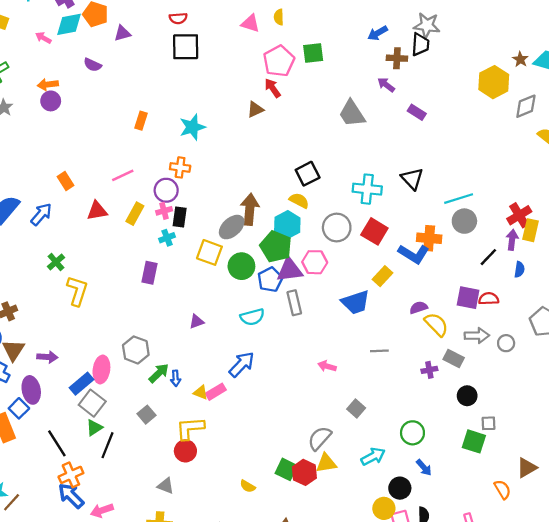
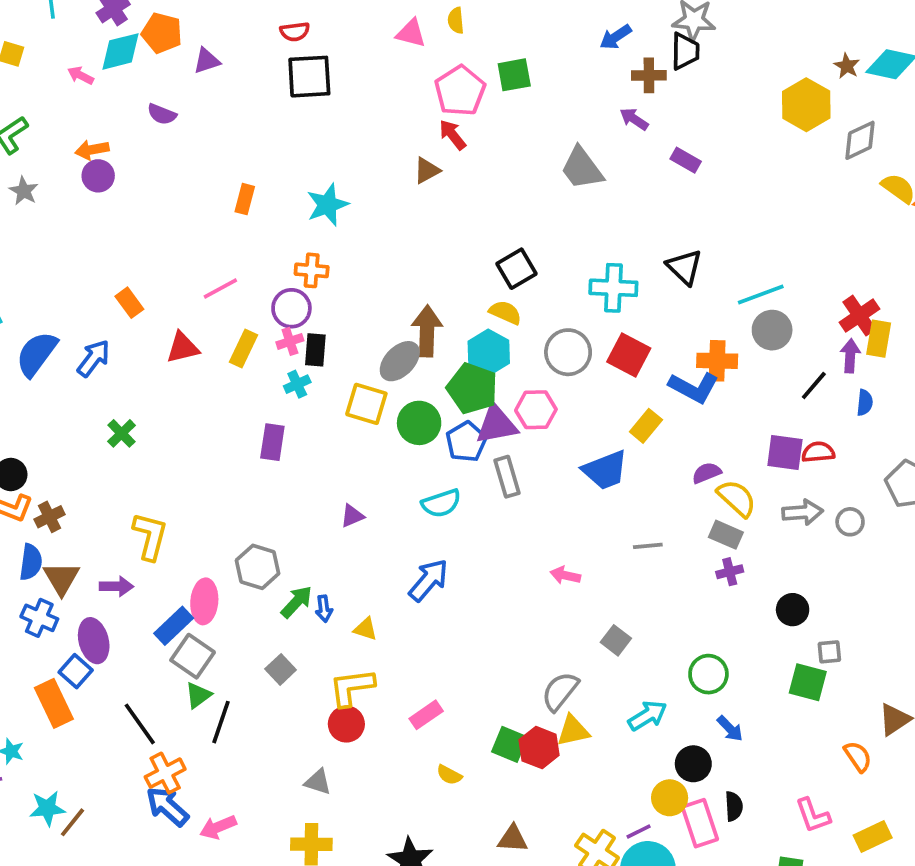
yellow L-shape: (77, 291) -> (150, 536), moved
gray rectangle: (454, 359) -> (726, 535), moved
pink rectangle: (216, 392) -> (426, 715), moved

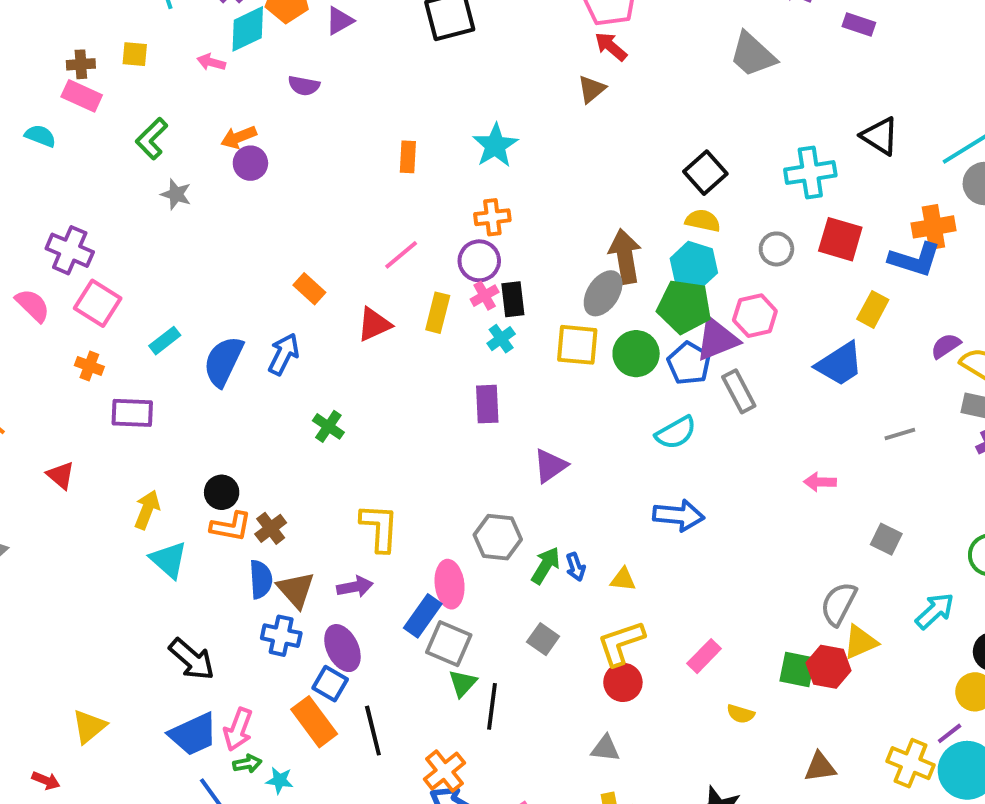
gray circle: (568, 352) -> (776, 249), size x0.7
purple triangle: (352, 516) -> (550, 466), moved, size x1.4
blue arrow: (429, 580) -> (679, 515), turned 66
black line: (140, 724) -> (373, 731), moved, turned 33

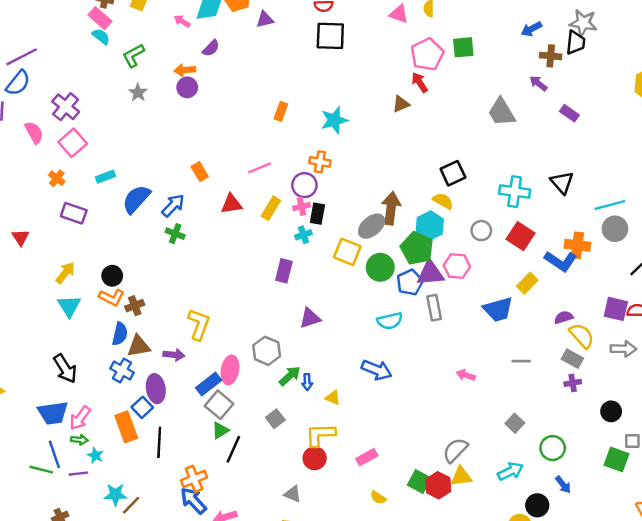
purple semicircle: (304, 86) -> (211, 48), moved, turned -72
cyan semicircle: (40, 136) -> (101, 36), moved
green cross: (328, 426) -> (175, 234), moved, turned -30
gray square: (886, 539) -> (515, 423), moved
brown triangle: (296, 590) -> (139, 346), turned 45

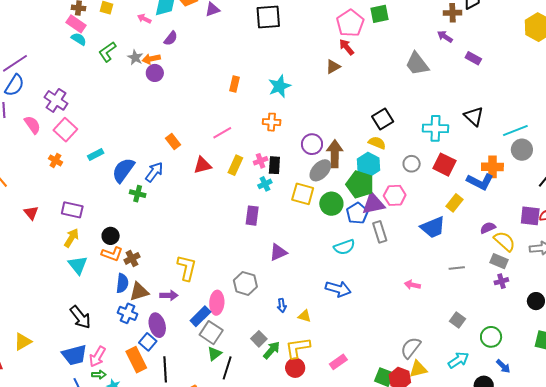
gray star: (138, 93) -> (135, 57), moved
purple circle: (304, 185) -> (312, 144), moved
purple rectangle: (74, 213) -> (72, 210), moved
green cross: (175, 234) -> (138, 194), moved
green arrow: (290, 376) -> (272, 350), moved

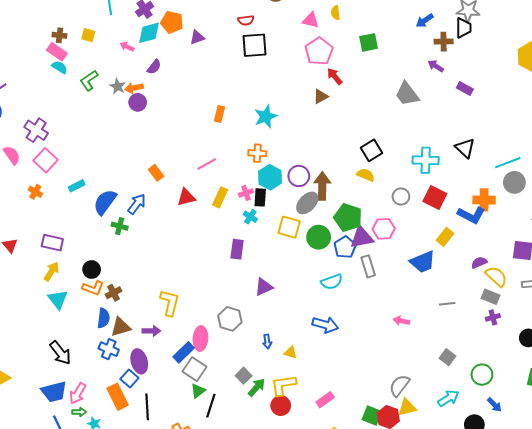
pink pentagon: (350, 23) -> (319, 51), moved
cyan hexagon: (368, 165) -> (270, 177), moved
cyan cross: (265, 184) -> (250, 217), turned -32

